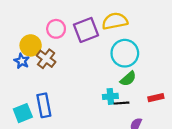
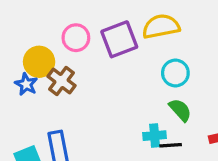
cyan circle: (125, 53) -> (175, 73), size x0.7
green semicircle: (128, 79) -> (180, 110), turned -91

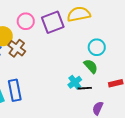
cyan circle: (175, 73) -> (97, 47), moved
cyan cross: (155, 136) -> (75, 82), turned -32

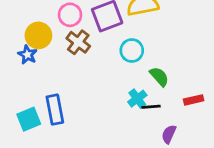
cyan circle: (97, 47) -> (132, 50), moved
brown cross: (17, 48) -> (78, 42), moved

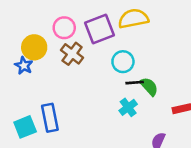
black line: (151, 107) -> (135, 83), moved

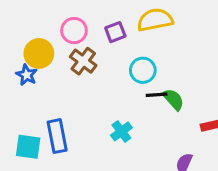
purple square: (99, 29) -> (115, 32), size x0.6
cyan cross: (128, 107) -> (121, 131), moved
cyan square: (25, 127) -> (28, 147), turned 30

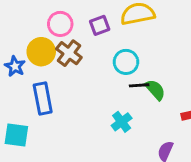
yellow circle: (39, 53) -> (41, 52), moved
cyan cross: (121, 131) -> (122, 122), moved
blue rectangle: (57, 136) -> (43, 98), moved

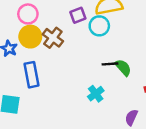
pink circle: (60, 24) -> (28, 14), moved
cyan circle: (126, 62) -> (99, 26), moved

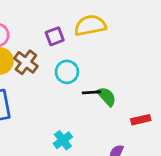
cyan circle: (99, 26) -> (67, 72), moved
cyan cross: (96, 94) -> (63, 140), moved

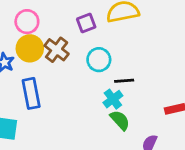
green semicircle: (107, 96) -> (120, 120), moved
cyan cross: (63, 140) -> (113, 99), moved

